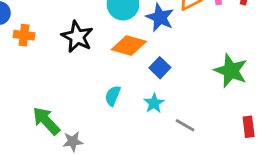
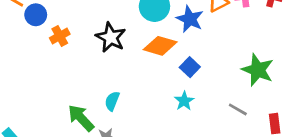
orange cross: (24, 35) -> (60, 36), turned -36
cyan semicircle: (113, 96) -> (112, 101), moved
gray line: (185, 125) -> (238, 109), moved

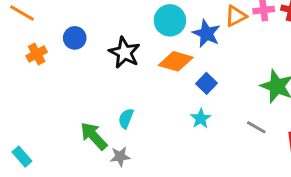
blue circle: (36, 15) -> (75, 38), moved
orange cross: (60, 36) -> (37, 54), moved

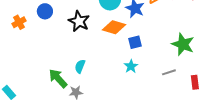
blue square: (207, 83) -> (135, 42), turned 32
gray line: (256, 127) -> (169, 72), turned -48

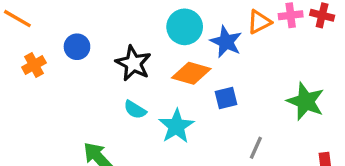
cyan semicircle: (80, 66) -> (135, 110), moved, turned -80
cyan star: (131, 66) -> (176, 126), moved, size x1.5
gray line: (169, 72) -> (256, 148), moved, turned -48

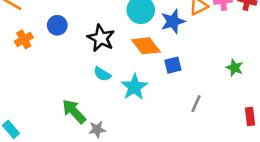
blue star: (226, 42) -> (173, 21), turned 30
orange diamond: (191, 73) -> (146, 46), turned 36
green star: (306, 101) -> (235, 68), size x0.6

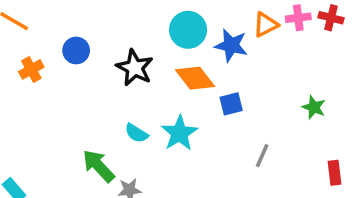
blue star: (173, 21) -> (231, 45), turned 30
cyan semicircle: (102, 74) -> (136, 133), moved

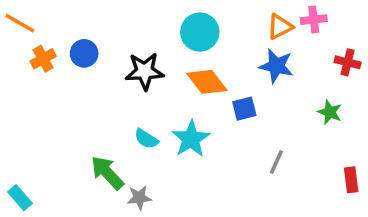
red cross: (331, 18) -> (348, 62), moved
blue star: (231, 45) -> (276, 66), moved
black star: (135, 68) -> (145, 71), turned -30
orange cross: (31, 69) -> (43, 59), moved

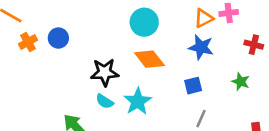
black star: (145, 71) -> (105, 72), moved
blue square: (244, 109) -> (193, 86), moved

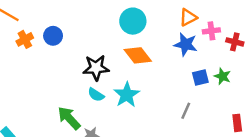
pink cross: (229, 13) -> (211, 31), moved
blue square: (193, 86) -> (200, 78), moved

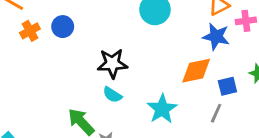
orange diamond: (138, 55) -> (196, 71), moved, turned -64
blue square: (200, 78) -> (227, 86), moved
cyan star: (127, 95) -> (162, 109), moved

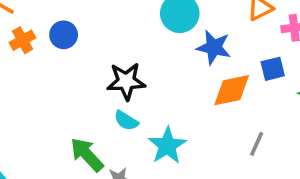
blue star: (216, 37) -> (214, 47), moved
blue square: (227, 86) -> (273, 69), moved
cyan star: (162, 109) -> (167, 146), moved

